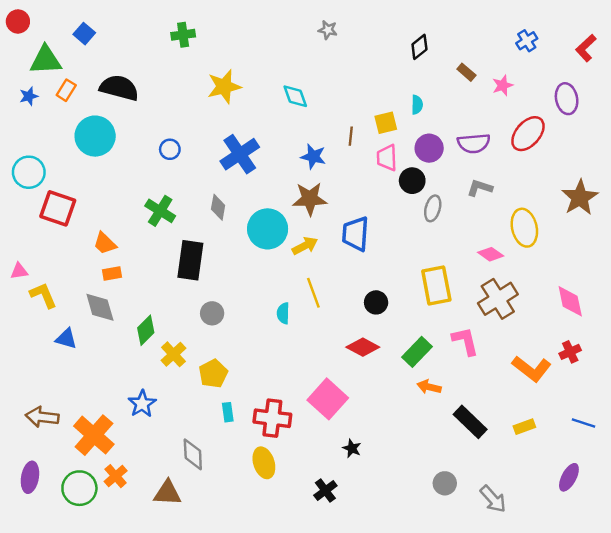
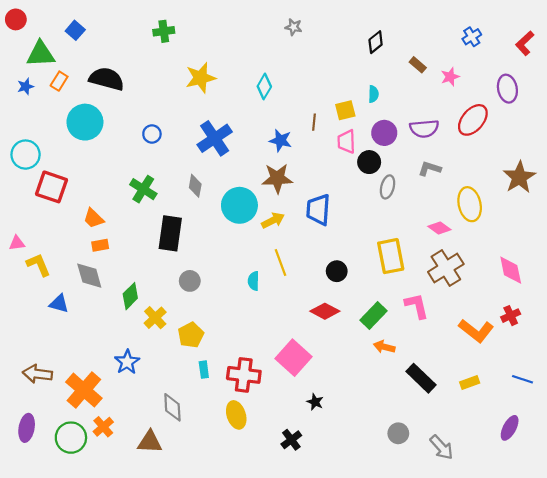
cyan diamond: (295, 96) -> (264, 86), turned 50

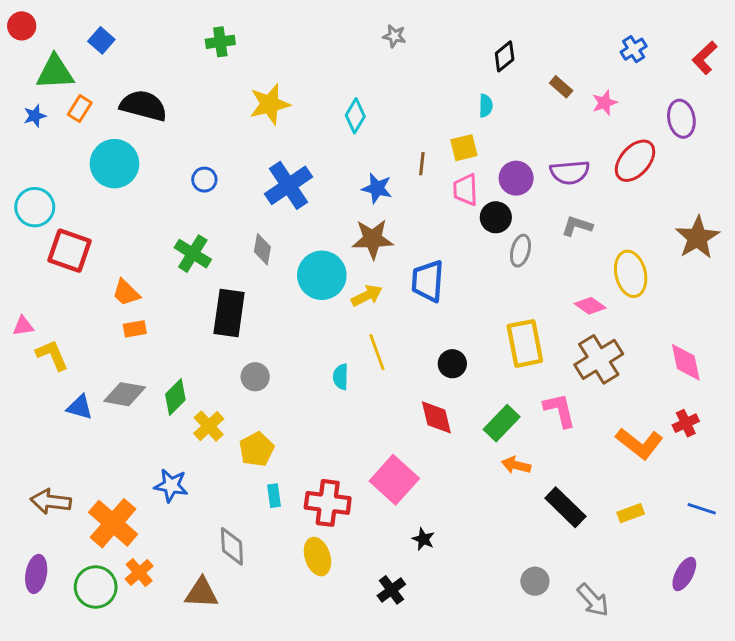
cyan semicircle: (373, 94) -> (486, 106), moved
gray diamond: (89, 276) -> (125, 394), moved, turned -64
red diamond: (325, 311) -> (436, 417), turned 48
blue star: (127, 362) -> (171, 486), turned -30

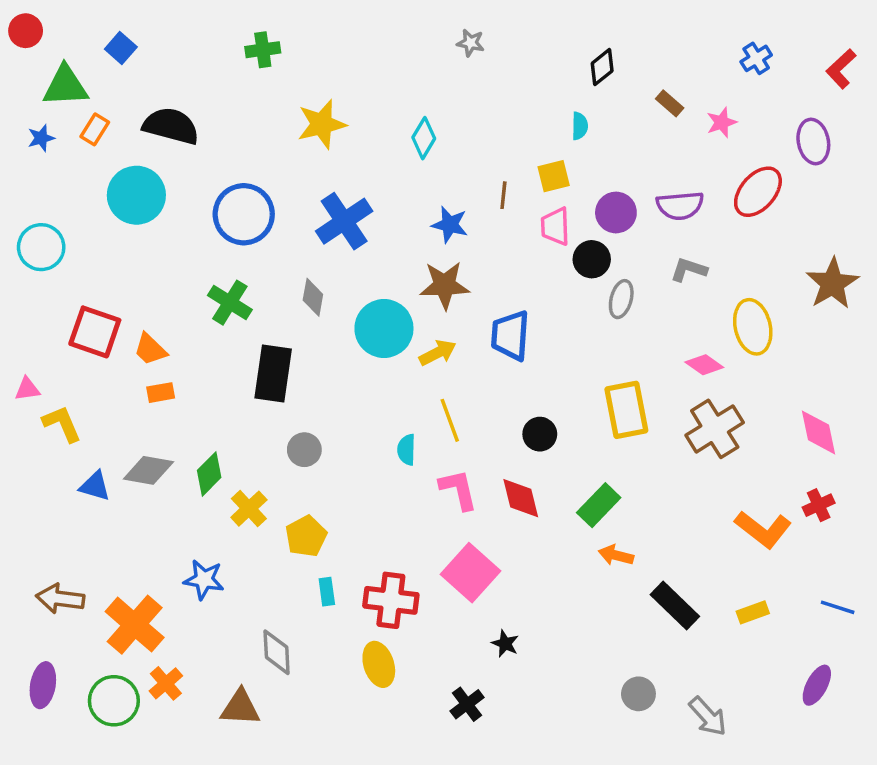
blue circle: (204, 180) -> (244, 214), size x2.0
red square: (70, 251) -> (95, 332), moved
pink L-shape: (560, 410) -> (458, 490), moved

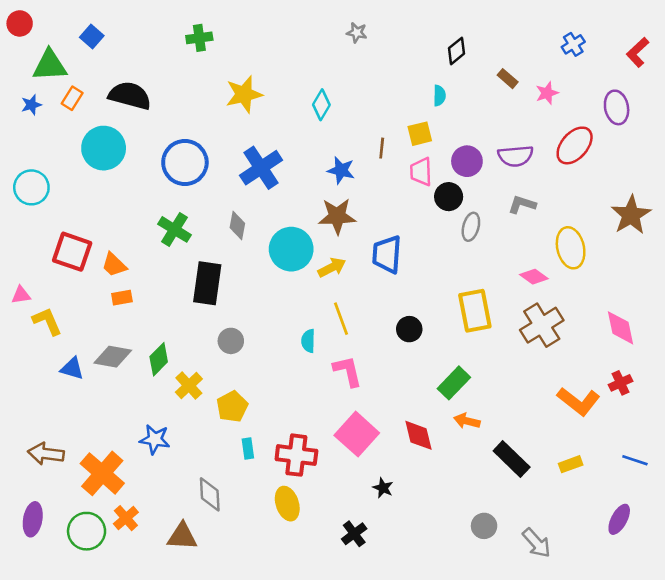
red diamond: (521, 498) -> (418, 435), moved

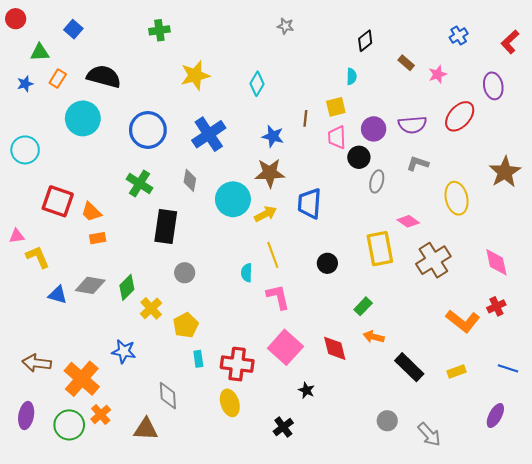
green triangle: (50, 65) -> (40, 52), size x0.7
pink diamond: (534, 277) -> (408, 221), moved
green rectangle: (454, 383) -> (363, 306), size x0.7

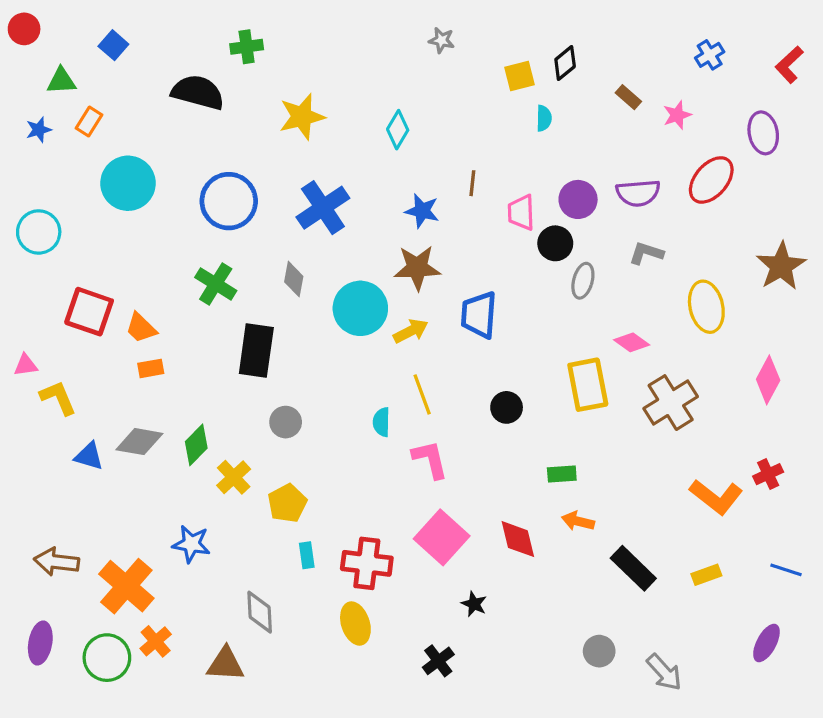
black semicircle: (104, 76) -> (198, 92), moved
yellow square: (336, 107) -> (520, 76), moved
pink diamond: (496, 262) -> (768, 380), moved, turned 40
green rectangle: (363, 306) -> (562, 474), turned 42

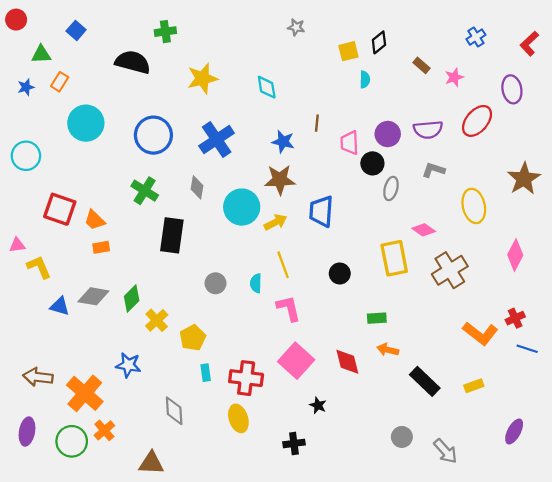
cyan diamond: (398, 130) -> (267, 87), turned -40
gray circle: (286, 422) -> (216, 283), moved
blue line: (786, 570) -> (527, 349), moved
black cross: (438, 661) -> (294, 443), turned 30
brown triangle: (225, 664) -> (151, 463), moved

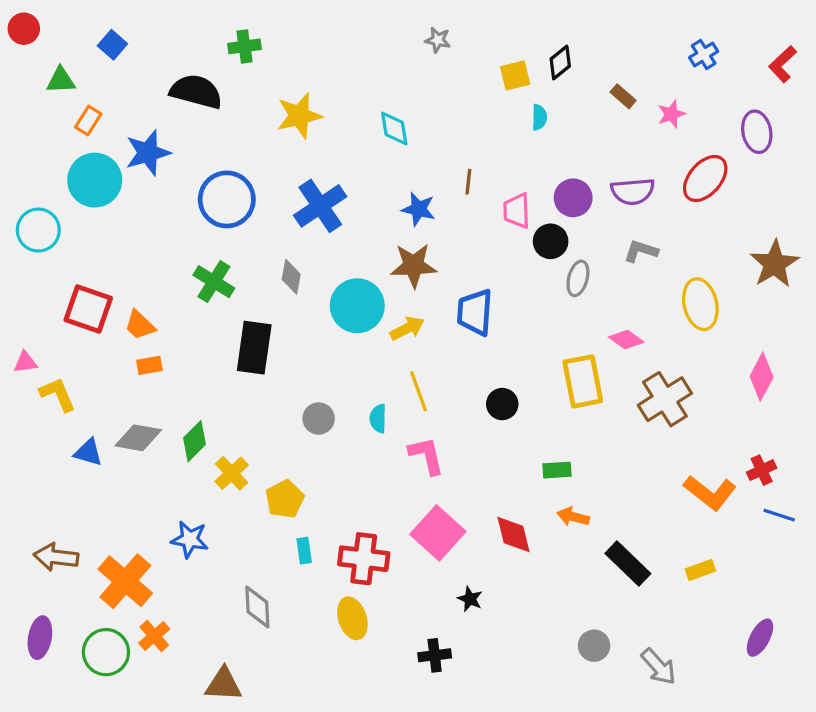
blue star: (26, 87) -> (148, 153), moved, size x1.8
cyan circle: (86, 123) -> (95, 180), moved

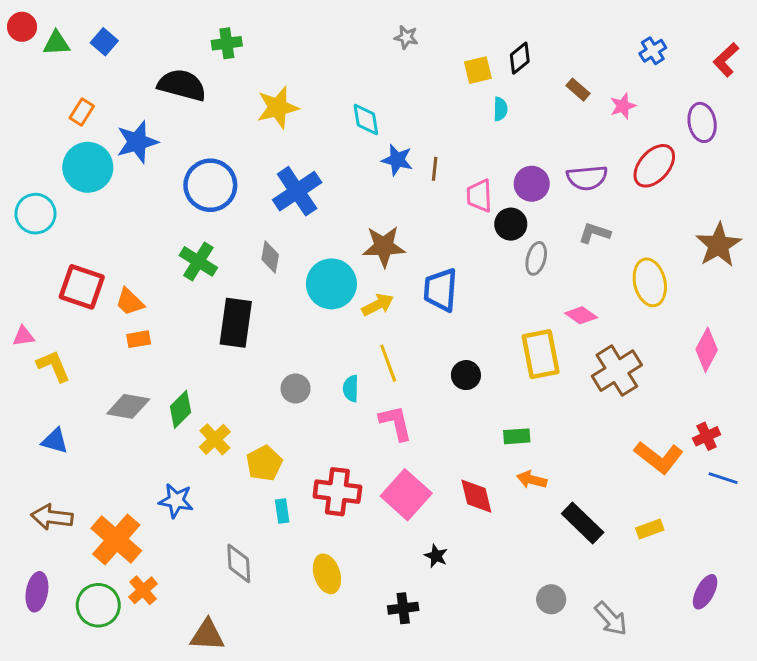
green triangle: (61, 80) -> (56, 43), moved
blue star: (418, 209) -> (397, 160), moved
blue triangle: (88, 452) -> (55, 441), moved
red cross: (364, 559) -> (337, 492), moved

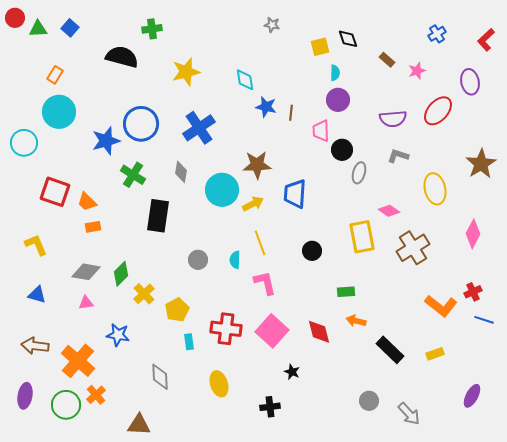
black diamond: (520, 58) -> (348, 39), turned -70
blue star: (137, 142) -> (106, 141), moved
purple circle: (532, 184) -> (338, 100), moved
pink triangle: (24, 336) -> (86, 303), moved

